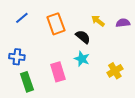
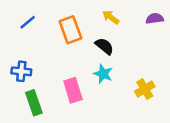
yellow arrow: (98, 21) -> (111, 17), moved
purple semicircle: (123, 23) -> (155, 18), moved

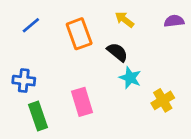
cyan star: (103, 74) -> (130, 78), moved

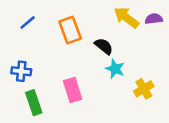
yellow arrow: (124, 20) -> (126, 18), moved, size x1.5

